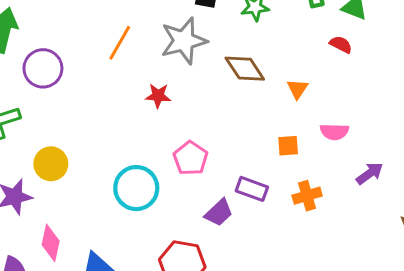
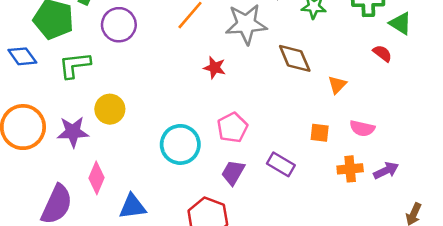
orange cross: (307, 196) -> (350, 169), moved
purple trapezoid: (219, 213) -> (233, 173), moved, turned 152

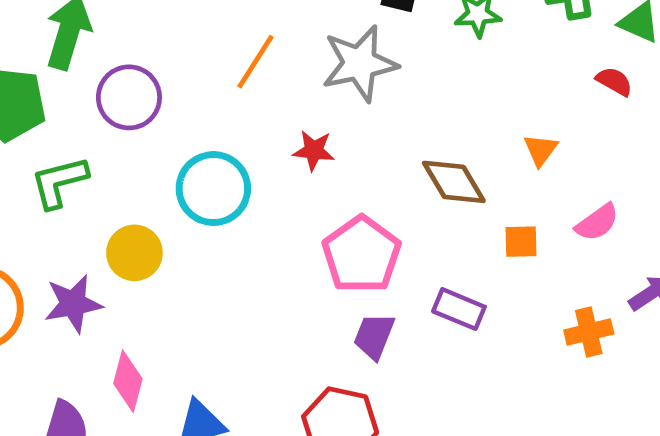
brown diamond: (295, 58) -> (454, 182), moved
pink pentagon: (232, 128) -> (362, 255), size x1.4
pink semicircle: (362, 128) -> (597, 222), turned -40
cyan circle: (180, 144) -> (213, 189), moved
orange cross: (350, 169) -> (589, 332), moved

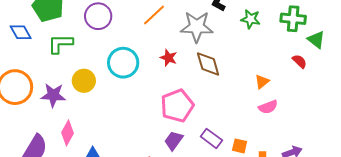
brown diamond: (454, 182) -> (208, 64), moved
pink semicircle: (597, 222) -> (268, 107), moved
orange square: (521, 242) -> (240, 146), moved

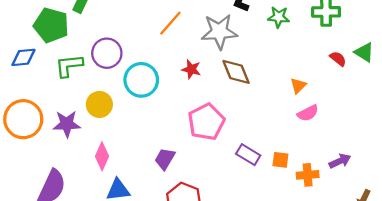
purple circle: (98, 16) -> (107, 53), moved
blue diamond: (21, 32) -> (23, 57), turned -60
green triangle: (316, 40) -> (364, 52), moved
pink diamond: (68, 133) -> (102, 156), moved
purple trapezoid: (174, 141) -> (165, 159), moved

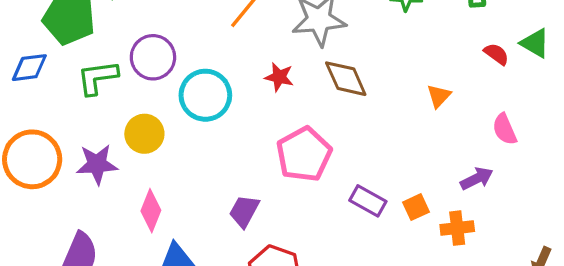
pink semicircle: (308, 113) -> (505, 129), moved, turned 95
orange square: (280, 160) -> (416, 207), turned -30
purple arrow: (340, 161) -> (477, 179), moved

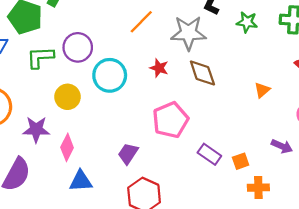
purple star: (97, 164) -> (36, 129), moved
purple arrow: (477, 179) -> (282, 146), turned 45
orange cross: (457, 228) -> (258, 188), moved

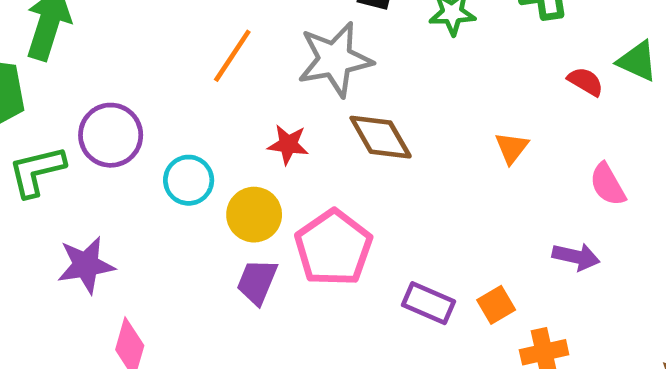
cyan circle: (110, 75) -> (189, 180), size x0.7
yellow circle: (67, 97) -> (254, 215), moved
purple star: (36, 129) -> (86, 265), moved
purple trapezoid: (128, 153) -> (257, 282), moved

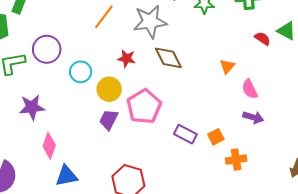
pink semicircle: (608, 184) -> (250, 89), moved

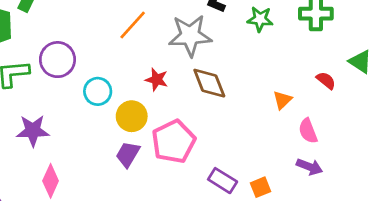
red semicircle: (262, 39) -> (326, 80), moved

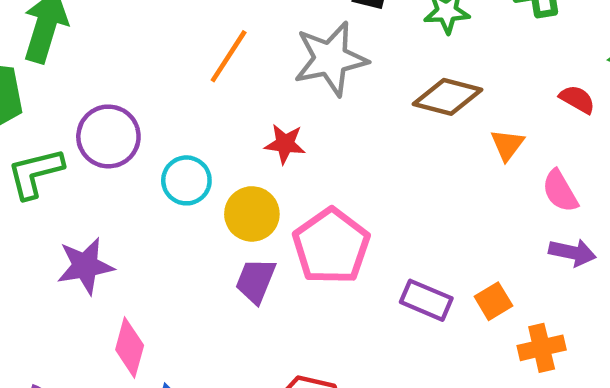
brown diamond: (209, 83) -> (447, 97), moved, turned -45

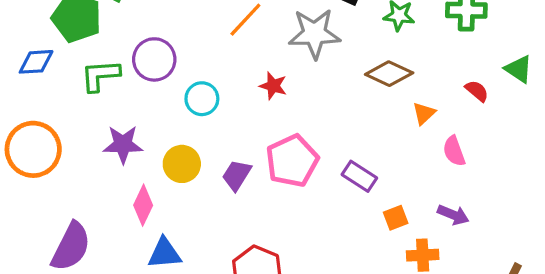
yellow circle: (252, 214) -> (182, 164), moved
purple arrow: (572, 252) -> (453, 215), moved
purple rectangle: (426, 300) -> (359, 176), moved

